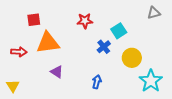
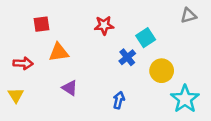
orange triangle: (48, 43) -> (59, 52), size x0.7
yellow triangle: (13, 86) -> (16, 95), moved

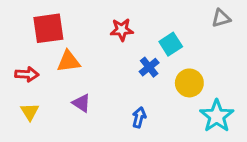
red square: (42, 24) -> (48, 28), size x1.6
yellow triangle: (16, 95) -> (30, 112), moved

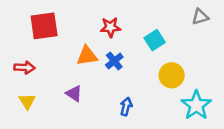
orange triangle: (69, 61) -> (87, 56), moved
blue cross: (149, 67) -> (114, 61), moved

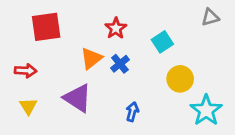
red star: (110, 27) -> (116, 28), turned -30
orange triangle: (87, 56) -> (91, 58), turned -30
purple triangle: (74, 94) -> (78, 98), size x1.6

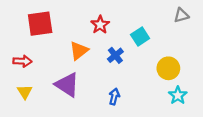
blue cross: (120, 64) -> (115, 55), moved
yellow circle: (180, 79) -> (168, 68), moved
cyan star: (206, 110) -> (178, 95), size x0.7

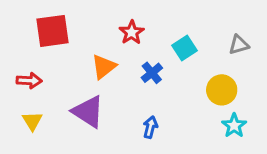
gray triangle: (181, 15) -> (239, 45), moved

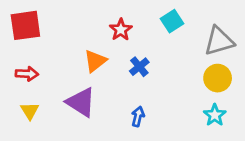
red square: (52, 31) -> (25, 25), moved
gray triangle: (239, 45) -> (219, 41), size x1.6
cyan square: (184, 48) -> (172, 21), moved
yellow circle: (222, 90) -> (218, 78), moved

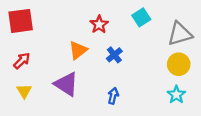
red arrow: (27, 74) -> (22, 61), turned -48

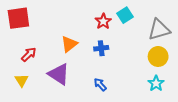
red star: (99, 24) -> (103, 21), moved
blue cross: (114, 55) -> (101, 48), turned 32
red arrow: (22, 61) -> (29, 54), moved
blue arrow: (113, 96) -> (100, 84), turned -56

